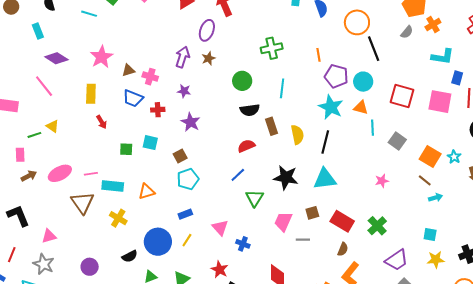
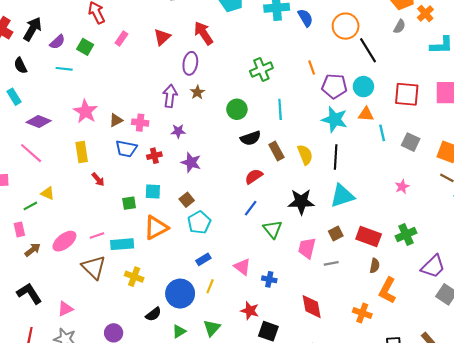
orange triangle: (147, 192) -> (156, 228), moved, size x1.4
green cross: (377, 226) -> (406, 234), turned 30

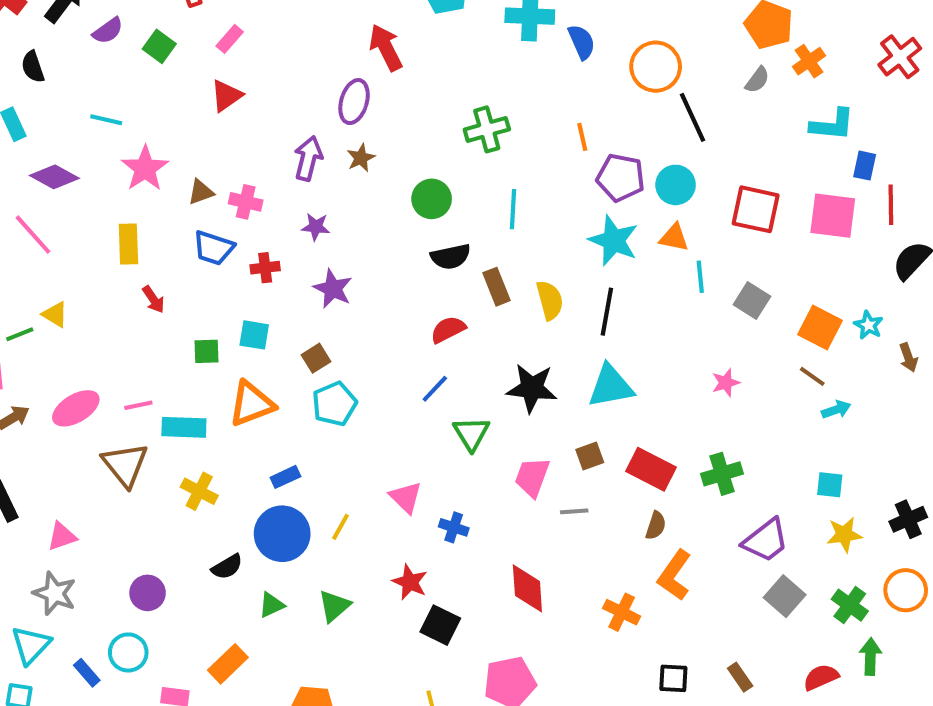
red triangle: (162, 37) -> (226, 96), moved
cyan line: (64, 69) -> (106, 120), moved
blue rectangle: (203, 259) -> (285, 477), moved

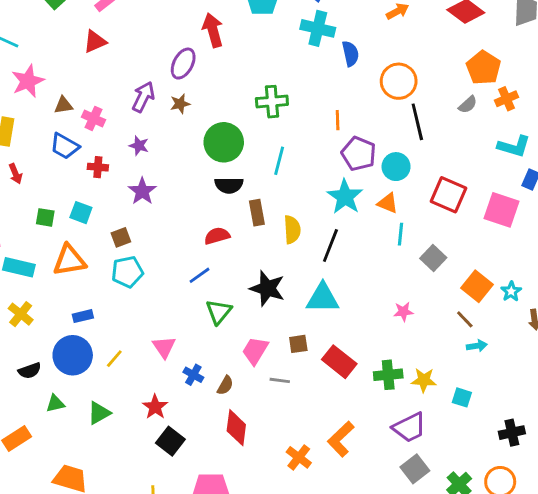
green circle: (432, 199) -> (224, 142), size x1.4
brown semicircle: (656, 526) -> (225, 385), moved
yellow star: (844, 535) -> (424, 380), moved

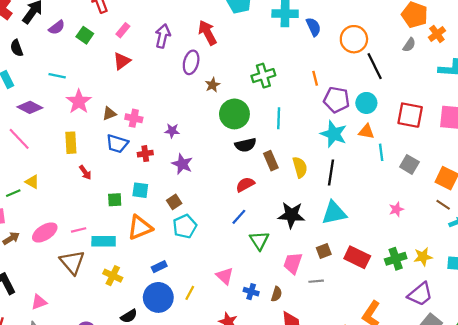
purple arrow: (143, 97) -> (163, 36), moved
brown star: (180, 104) -> (213, 85), moved

